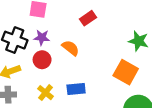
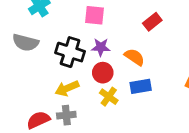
blue rectangle: (76, 89) -> (141, 86), moved
yellow cross: (46, 93) -> (109, 97), moved

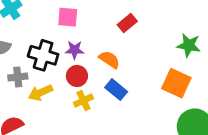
blue rectangle: (141, 86) -> (116, 90), turned 50
yellow cross: (109, 97) -> (83, 101), turned 30
gray cross: (66, 115) -> (18, 77), moved

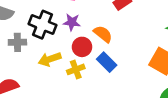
red circle: (77, 76) -> (82, 47), moved
yellow arrow: (40, 93) -> (50, 59), moved

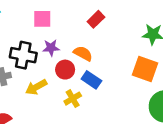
yellow cross: (76, 69) -> (73, 99), moved

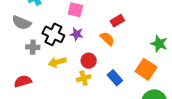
orange semicircle: (83, 54) -> (107, 39), moved
red circle: (65, 70) -> (89, 61), moved
blue rectangle: (91, 80) -> (115, 78), moved

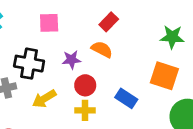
purple star: (77, 34) -> (71, 60), moved
yellow cross: (84, 78) -> (85, 110), turned 32

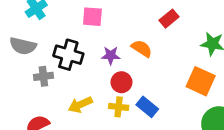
red rectangle: (109, 22) -> (169, 19), moved
blue rectangle: (126, 98) -> (147, 107), moved
yellow arrow: (44, 99) -> (80, 105), moved

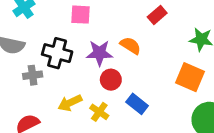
purple star: (111, 55) -> (99, 53), size x1.4
yellow cross: (119, 107) -> (99, 112), moved, turned 30

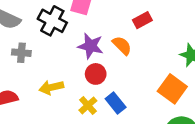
red rectangle: (157, 15) -> (142, 20), moved
black cross: (57, 53) -> (52, 21), moved
yellow cross: (99, 112) -> (88, 105), moved

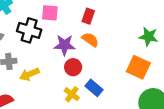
red rectangle: (142, 20) -> (88, 16), moved, turned -32
yellow arrow: (51, 87) -> (29, 74), moved

